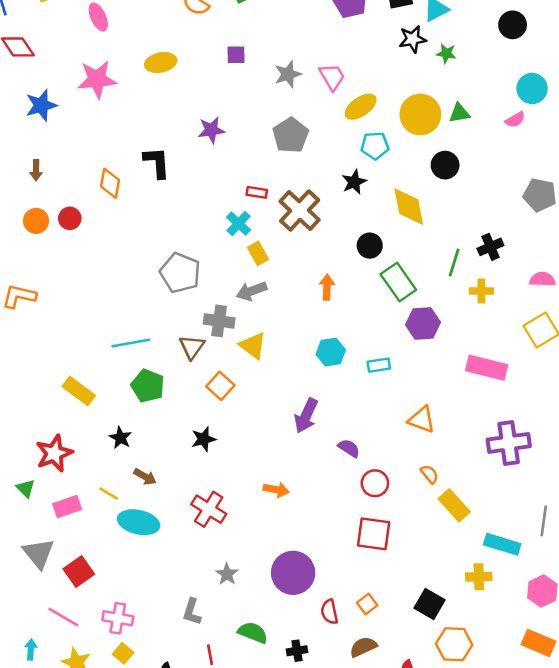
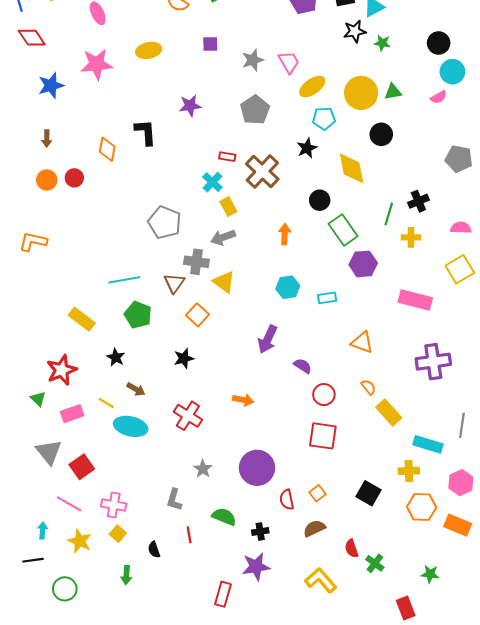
black circle: (513, 25) -> (439, 43), moved
orange hexagon: (454, 644) -> (422, 507), moved

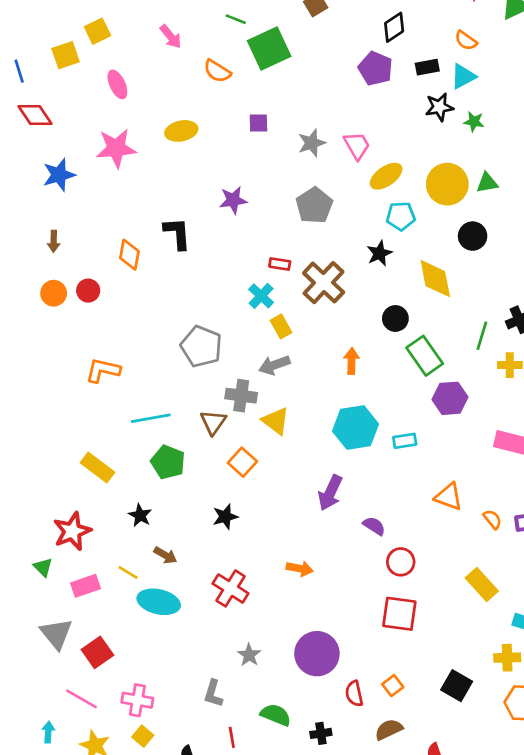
orange L-shape: (33, 242) -> (103, 370), moved
cyan hexagon: (288, 287) -> (356, 428), size x1.5
orange semicircle: (369, 387) -> (493, 519), moved

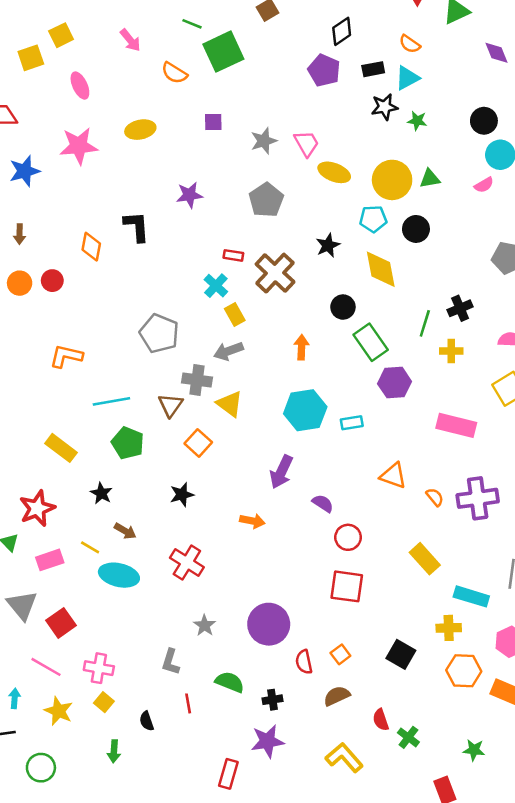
yellow ellipse: (386, 176) -> (334, 172), turned 56
cyan pentagon: (401, 216) -> (373, 219), moved
orange arrow: (300, 569) -> (252, 521), moved

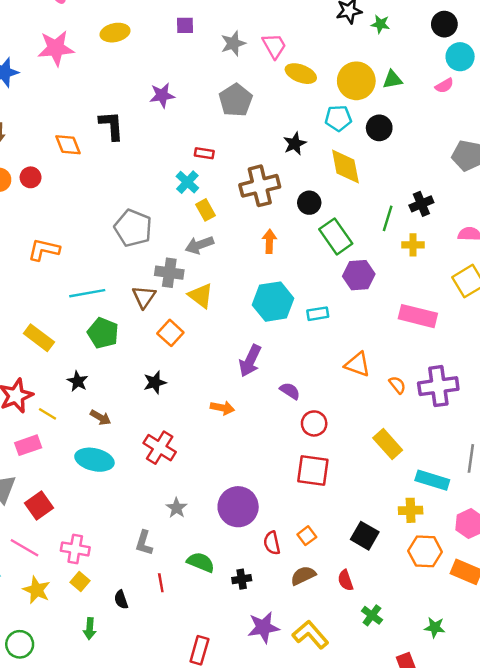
orange diamond: (91, 247) -> (68, 145), turned -32
brown cross: (275, 273) -> (260, 186), moved, turned 33
yellow line: (90, 547) -> (47, 414), moved
red semicircle: (381, 720) -> (345, 580), moved
purple star: (267, 741) -> (263, 627), moved

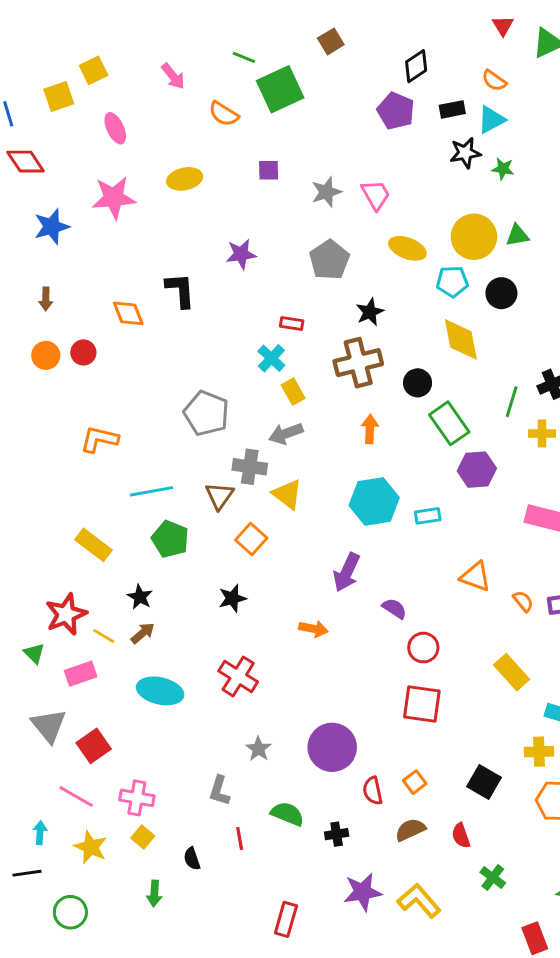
yellow ellipse: (301, 74) -> (407, 248), moved
black star: (295, 144) -> (370, 312), moved
brown arrow: (101, 417) -> (143, 633), moved, turned -70

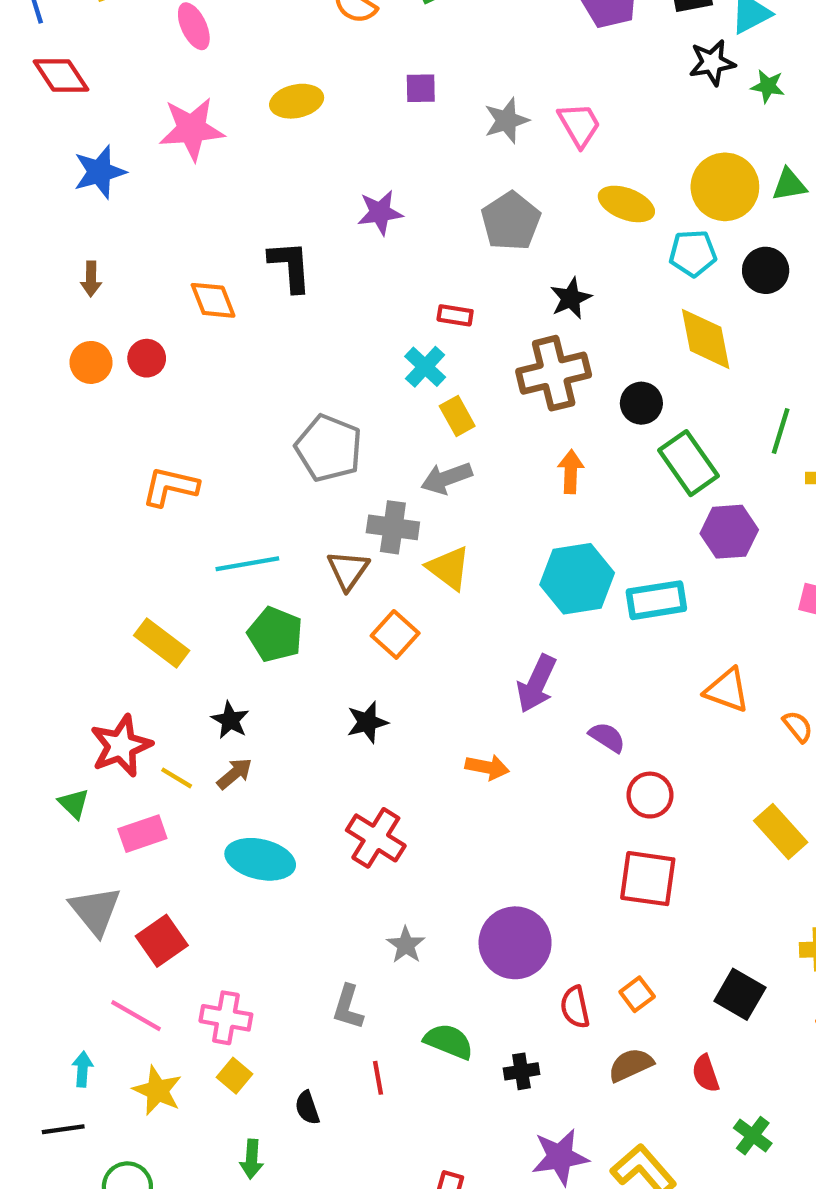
cyan rectangle: (428, 516) -> (656, 600), size x1.5

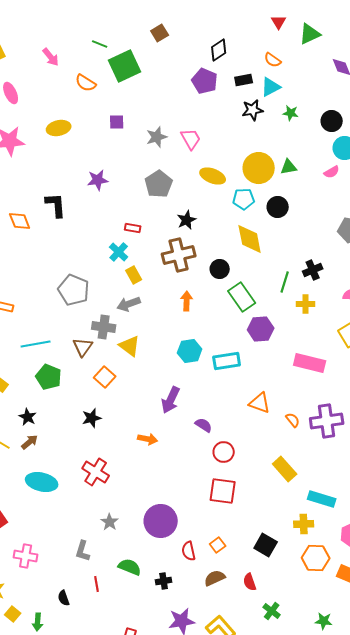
green star: (768, 86) -> (291, 113), moved
cyan hexagon: (577, 579) -> (190, 351), size x0.7
yellow square: (234, 1076) -> (13, 614), moved

